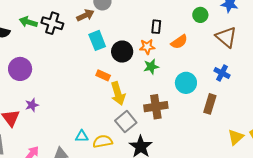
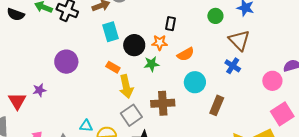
orange semicircle: (179, 42) -> (186, 54), moved
green star: (151, 67) -> (151, 64), moved
purple circle: (20, 69) -> (66, 62), moved
blue cross: (222, 73) -> (233, 66), moved

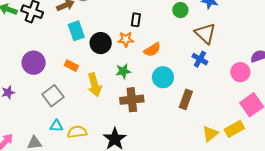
green star: (151, 64) -> (123, 71), moved
orange rectangle: (113, 67) -> (71, 66), moved
gray square: (131, 115) -> (53, 96), moved

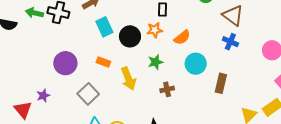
brown cross: (132, 100) -> (167, 89), size x0.6

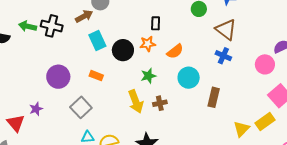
yellow arrow: (128, 79) -> (136, 102), moved

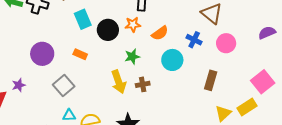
blue cross: (223, 56) -> (194, 40), moved
pink circle: (265, 64) -> (226, 43), moved
brown rectangle: (214, 97) -> (211, 80), moved

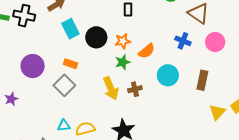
orange star: (133, 25) -> (123, 41), moved
orange semicircle: (160, 33) -> (147, 51), moved
cyan circle: (172, 60) -> (168, 75), moved
gray square: (64, 86) -> (64, 85), moved

